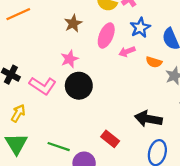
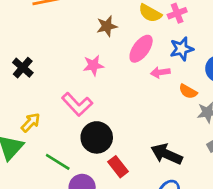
pink L-shape: (43, 86) -> (77, 104), moved
black circle: (79, 86) -> (97, 137), moved
yellow arrow: (18, 113) -> (31, 122), moved

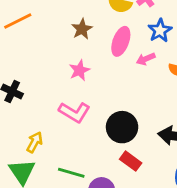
black circle: (97, 137) -> (122, 127), moved

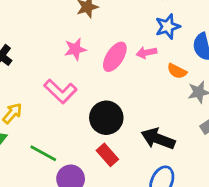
pink ellipse: (121, 41) -> (115, 57), moved

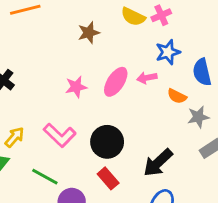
pink star: (75, 49) -> (76, 87), moved
pink L-shape: (60, 91) -> (60, 135), moved
black arrow: (158, 139) -> (158, 163), turned -64

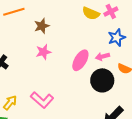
brown star: (89, 33) -> (42, 26), moved
pink star: (76, 87) -> (44, 52), moved
black circle: (107, 142) -> (102, 80), moved

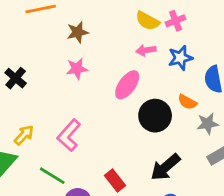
pink arrow: (102, 56) -> (146, 50), moved
pink L-shape: (42, 100) -> (69, 135), turned 85

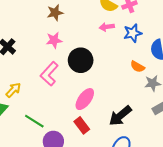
pink ellipse: (127, 85) -> (85, 99), moved
black circle: (155, 116) -> (81, 60), moved
pink L-shape: (69, 135) -> (49, 74), moved

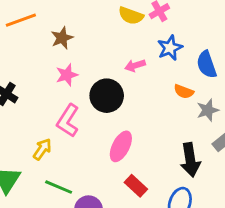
pink arrow: (107, 27) -> (135, 65), moved
yellow arrow: (13, 90) -> (42, 149), moved
black arrow: (120, 116) -> (190, 160), moved, turned -50
red rectangle: (82, 125) -> (136, 186), moved

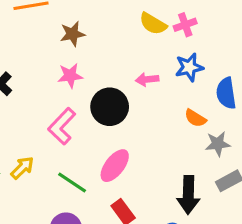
yellow arrow: (42, 149) -> (22, 168), moved
green line: (59, 187) -> (72, 182), moved

